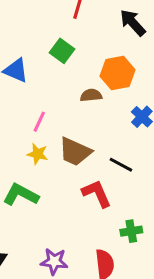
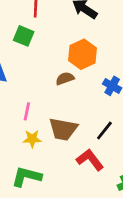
green square: (62, 51) -> (24, 36), moved
black line: (121, 165) -> (104, 130), turned -66

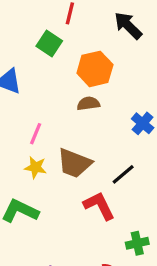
orange hexagon: (82, 54) -> (95, 69), moved

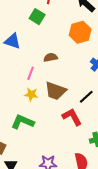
orange hexagon: (95, 69) -> (80, 32), moved
brown semicircle: (88, 104) -> (51, 57), moved

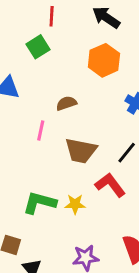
green square: (37, 17) -> (38, 47), turned 35
yellow star: (31, 94) -> (75, 204), moved

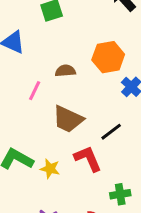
orange hexagon: (104, 60) -> (108, 57), moved

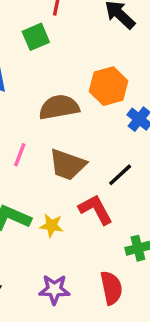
brown semicircle: (65, 71) -> (59, 107), size x1.6
pink line: (35, 91) -> (20, 155), moved

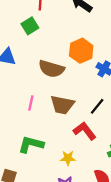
brown semicircle: (59, 107) -> (51, 69), turned -145
yellow star: (52, 226) -> (68, 158), moved

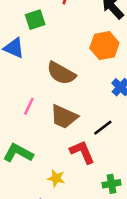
green square: (30, 26) -> (35, 20), moved
orange hexagon: (81, 51) -> (104, 46), moved

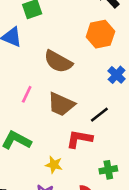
red L-shape: (82, 152) -> (79, 139), turned -56

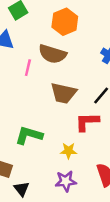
orange hexagon: (100, 34) -> (65, 22), moved
pink line: (27, 94) -> (28, 68), moved

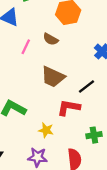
brown semicircle: (52, 54) -> (51, 39), size x0.6

